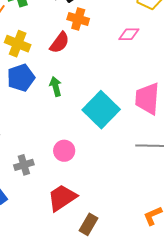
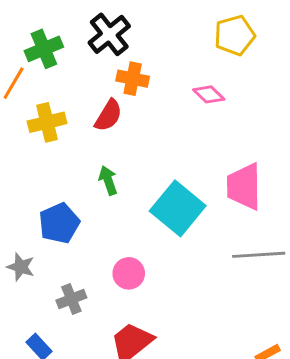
pink diamond: (129, 34) -> (209, 94), turned 50
yellow cross: (18, 44) -> (47, 122), turned -30
blue pentagon: (21, 78) -> (59, 223), moved

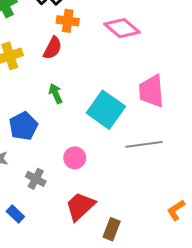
pink diamond: (209, 94) -> (122, 28), size x1.6
gray line: (259, 255) -> (144, 144), moved
gray cross: (71, 299) -> (36, 179), turned -36

